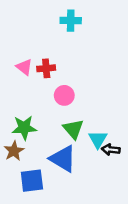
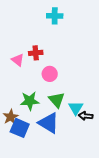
pink triangle: (24, 67) -> (18, 60), moved
green star: (24, 128) -> (30, 101), moved
blue square: (32, 181) -> (20, 128), moved, turned 30

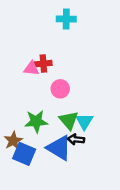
pink triangle: (18, 60) -> (31, 68), moved, turned -32
cyan triangle: (76, 108) -> (84, 121), moved
black arrow: (86, 116) -> (76, 139), moved

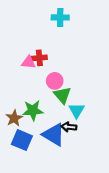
green triangle: (69, 120) -> (62, 95), moved
brown star: (13, 141) -> (14, 118), moved

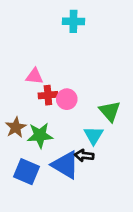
red cross: (39, 58) -> (48, 95), moved
green triangle: (62, 95) -> (110, 111), moved
brown star: (14, 118) -> (16, 127), moved

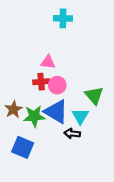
pink triangle: (35, 76) -> (48, 62), moved
blue triangle: (65, 165) -> (56, 112), moved

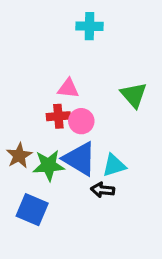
green triangle: (94, 95) -> (134, 95), moved
cyan triangle: (80, 116) -> (114, 165), turned 42

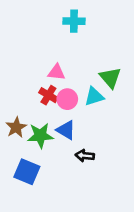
red cross: (58, 116) -> (48, 95), turned 36
blue triangle: (80, 159) -> (66, 130), size x0.7
cyan triangle: (114, 165) -> (94, 96), moved

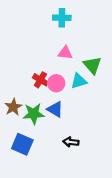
pink triangle: (56, 72) -> (65, 53), moved
black arrow: (85, 156) -> (71, 142), moved

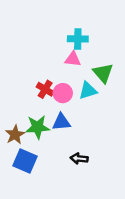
cyan cross: (62, 18) -> (78, 39), moved
brown star: (13, 107) -> (15, 135), moved
blue triangle: (55, 109) -> (61, 122), turned -36

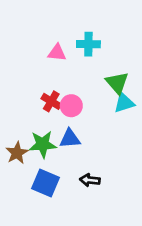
pink triangle: (73, 59) -> (57, 53), moved
cyan triangle: (88, 91) -> (124, 103), moved
blue square: (25, 161) -> (46, 183), moved

